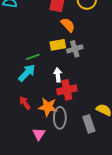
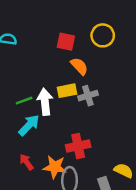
green line: (33, 57) -> (24, 101), moved
white arrow: (58, 75) -> (45, 102), moved, size x1.5

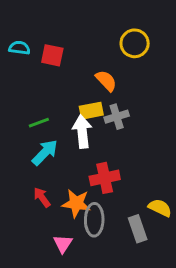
red square: (66, 42) -> (52, 55), moved
white arrow: (45, 102) -> (82, 132), moved

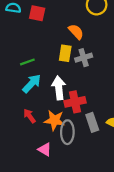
yellow rectangle: (91, 111) -> (65, 53), turned -70
white arrow: (82, 132) -> (59, 88), moved
gray rectangle: (138, 229) -> (92, 122), moved
pink triangle: (63, 244) -> (45, 149), turned -32

